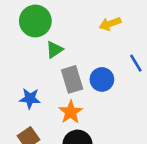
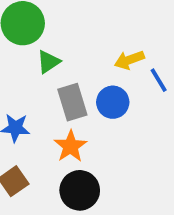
yellow arrow: (110, 24) -> (129, 60), moved

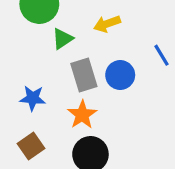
yellow arrow: (129, 60) -> (107, 24), moved

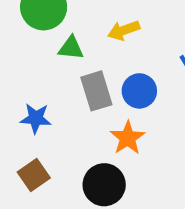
green triangle: (62, 39) -> (71, 48), turned 40
orange star: (82, 115) -> (128, 138), moved

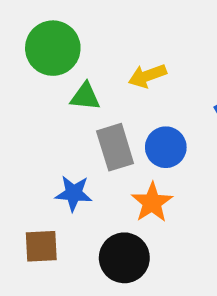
blue star: (36, 118) -> (74, 193), moved
brown square: (34, 175) -> (41, 246), turned 32

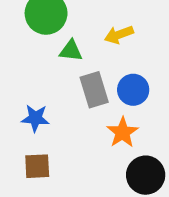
blue star: (74, 193) -> (35, 118), moved
black circle: (124, 258) -> (146, 175), moved

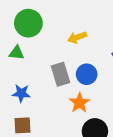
green triangle: (71, 51) -> (17, 53), moved

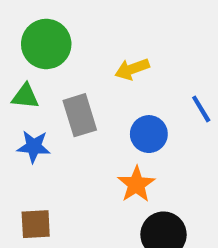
gray rectangle: (60, 74) -> (80, 115), moved
blue star: (21, 93) -> (34, 147), moved

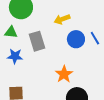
blue circle: (149, 134) -> (76, 39), moved

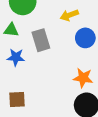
orange star: (64, 74) -> (83, 78), moved, turned -30

